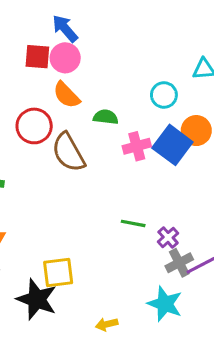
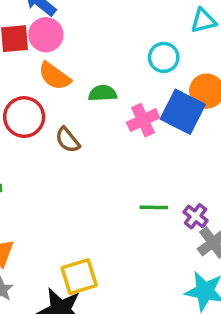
brown semicircle: (68, 152) -> (68, 140), size x0.6

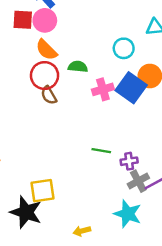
red circle: (24, 117) -> (45, 76), moved
purple cross: (196, 216) -> (129, 161), turned 35

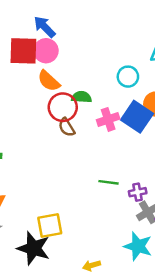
red square: (23, 20) -> (23, 51), size x1.4
red circle: (45, 76) -> (63, 107), moved
brown semicircle: (49, 95) -> (67, 127), moved

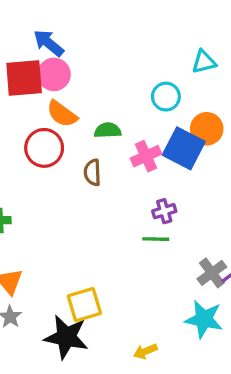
red circle: (63, 107) -> (44, 148), moved
brown semicircle: (67, 127) -> (92, 173), turned 36
purple cross: (138, 192) -> (164, 211), moved

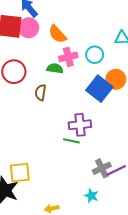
orange semicircle: (62, 114) -> (57, 34), moved
pink cross: (146, 156) -> (68, 57), moved
purple cross: (164, 211) -> (80, 125), size x1.5
cyan star: (204, 319) -> (91, 196), size x0.6

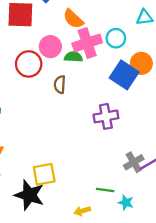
pink circle: (29, 28) -> (50, 47), moved
pink cross: (68, 57) -> (87, 43), size x1.4
green line: (71, 141) -> (105, 190), moved
cyan star: (91, 196) -> (126, 203), moved

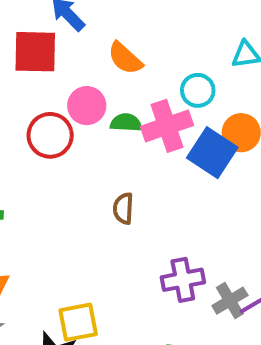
pink cross: (87, 43) -> (167, 126), moved
brown semicircle: (60, 84) -> (123, 208), moved
purple cross: (106, 116) -> (183, 280), moved

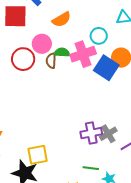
orange semicircle: (125, 58) -> (61, 19), turned -72
brown semicircle: (123, 208) -> (51, 61), moved
gray cross: (230, 301) -> (108, 134), moved

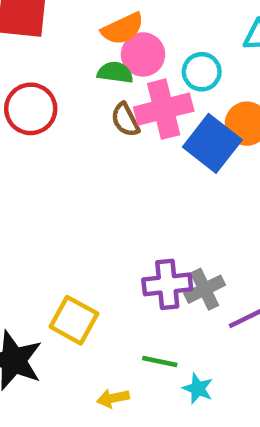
pink circle: (42, 44) -> (143, 54), moved
green semicircle: (62, 52) -> (115, 73), moved
brown semicircle: (51, 61) -> (125, 120), moved, turned -35
yellow square: (38, 155) -> (74, 320), moved, turned 35

